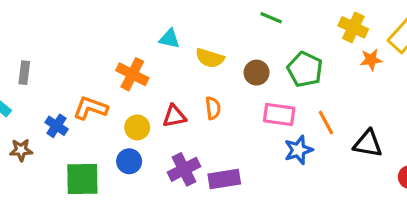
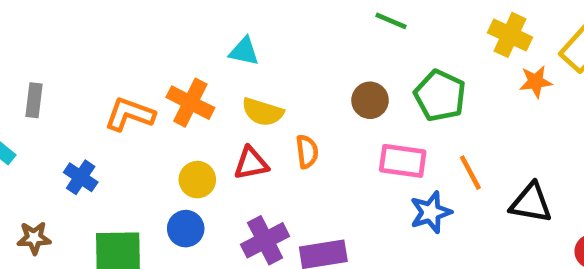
yellow semicircle: (210, 58) -> (263, 112), moved
orange L-shape: (90, 108) -> (130, 114), moved
brown star: (21, 150) -> (34, 238), moved

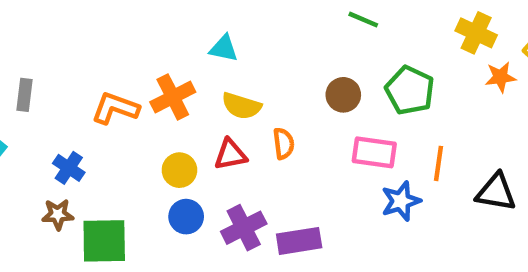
orange cross: (190, 103) -> (173, 97), turned 36
orange line: (470, 173) -> (438, 163), turned 36
blue circle: (186, 229) -> (186, 217), moved
brown star: (34, 238) -> (58, 214), moved

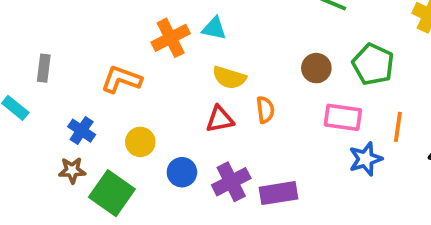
orange cross: (173, 97) -> (171, 38), moved
yellow circle: (179, 170) -> (140, 142), moved
green square: (104, 241) -> (112, 193), turned 36

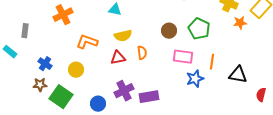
orange cross: (171, 38) -> (63, 15), moved
yellow semicircle: (229, 78) -> (123, 36), turned -30
orange L-shape: (121, 79) -> (87, 42), moved
blue circle: (182, 172) -> (98, 104), moved

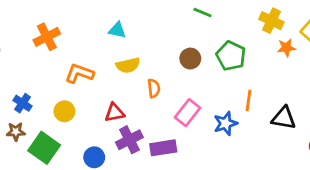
pink rectangle: (183, 57) -> (188, 113), moved, turned -60
red triangle: (118, 58) -> (115, 113), moved

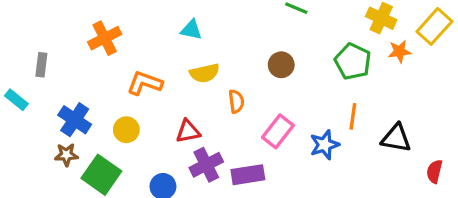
green pentagon: (231, 56) -> (353, 61), moved
blue cross: (23, 103) -> (75, 120), size x1.4

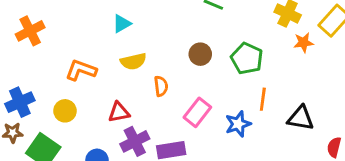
cyan triangle: (191, 30) -> (122, 24), turned -42
orange cross: (105, 38) -> (30, 31), moved
green pentagon: (353, 61) -> (247, 58), moved
blue cross: (75, 120) -> (20, 102), turned 32

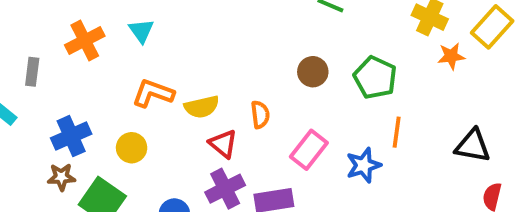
cyan triangle: (122, 24) -> (141, 31), moved, turned -36
yellow semicircle: (133, 61) -> (202, 107), moved
red triangle: (119, 112) -> (223, 144), moved, turned 50
black triangle: (301, 118) -> (473, 146), moved

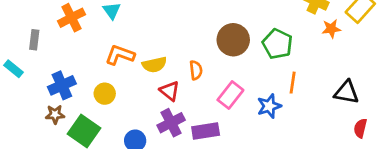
brown circle: (313, 72) -> (233, 40), size x1.5

